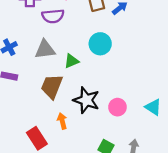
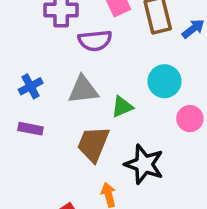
pink circle: (117, 107) -> (190, 119), moved

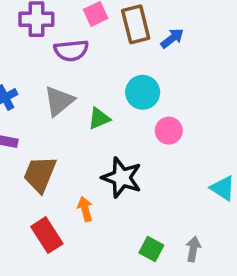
gray triangle: (83, 90) -> (59, 101), turned -32
brown trapezoid: (93, 144) -> (40, 174), moved

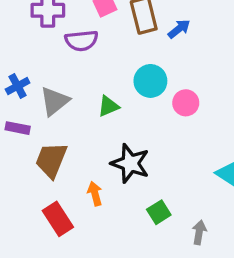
gray triangle: (59, 101) -> (55, 101), moved
pink circle: (169, 131) -> (186, 103), moved
green square: (151, 249) -> (159, 212), moved, turned 30

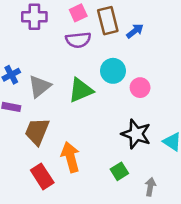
purple semicircle: (81, 41) -> (78, 40), moved
green triangle: (108, 106) -> (81, 90), size x1.5
black star: (130, 163) -> (136, 134), moved
orange arrow: (95, 194) -> (70, 157), size x1.6

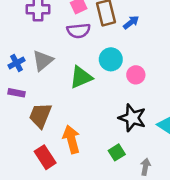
gray triangle: (40, 86) -> (43, 61), moved

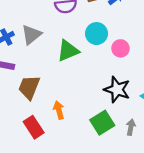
orange arrow: (71, 139) -> (59, 110), size x0.7
green square: (117, 152) -> (102, 123), size x1.5
gray arrow: (145, 167) -> (131, 127), moved

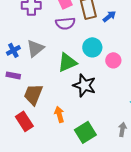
black star: (117, 90) -> (84, 85), moved
green square: (102, 123) -> (85, 132), moved
red rectangle: (34, 127) -> (24, 121), moved

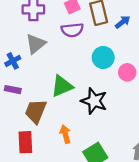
gray triangle: (35, 48) -> (36, 44), moved
green triangle: (67, 62) -> (62, 86), moved
red rectangle: (24, 121) -> (25, 142), turned 30

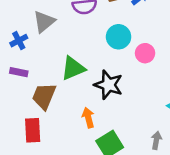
orange arrow: (65, 134) -> (88, 118), moved

